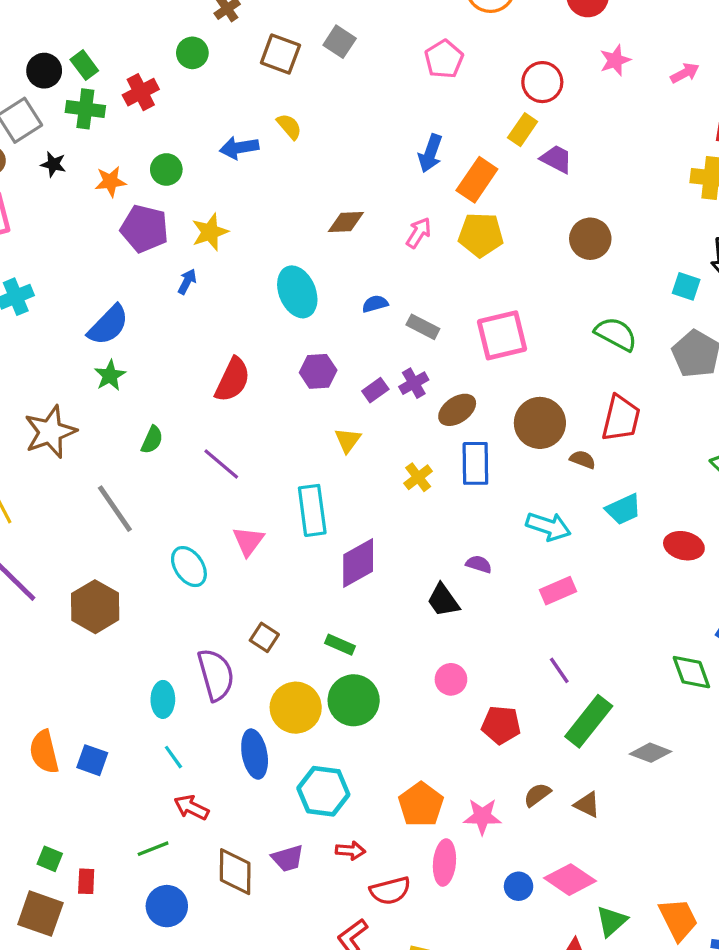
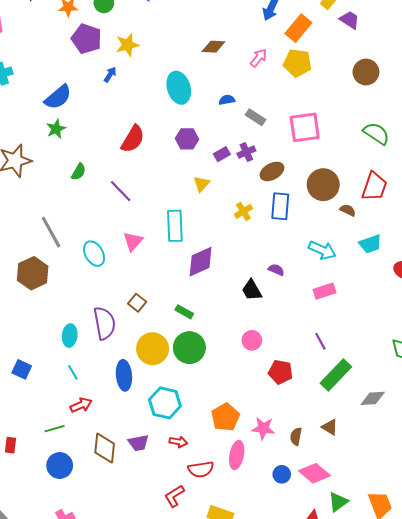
gray line: (115, 509) -> (51, 232), moved
gray diamond: (650, 753) -> (373, 398), turned -30
brown semicircle: (537, 795) -> (296, 436), moved, turned -48
red arrow: (191, 807) -> (81, 405), turned 125

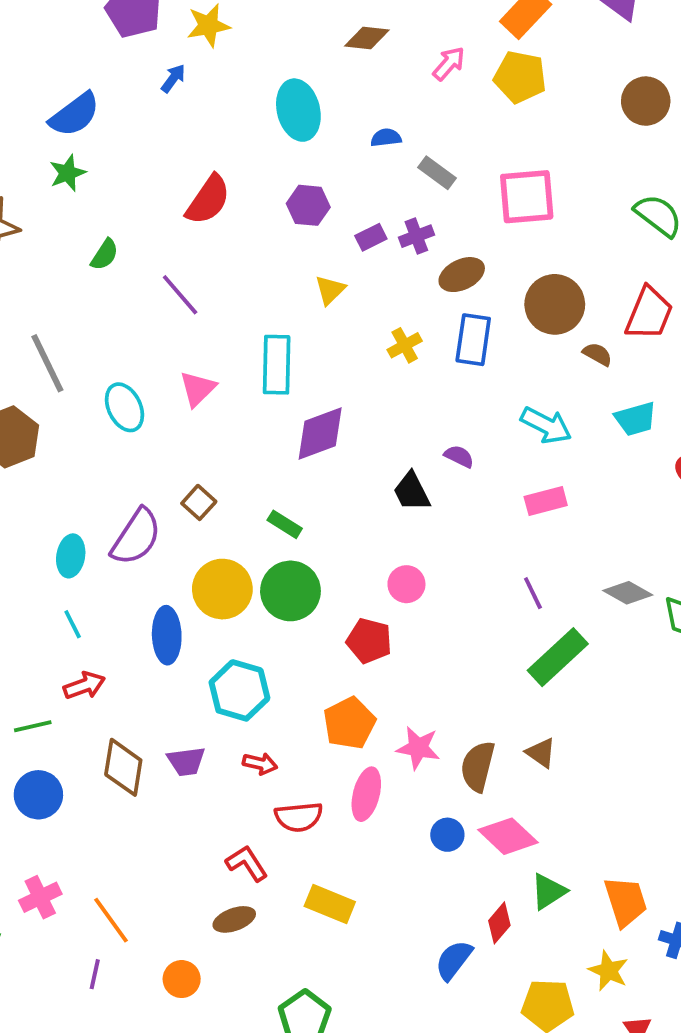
purple semicircle: (104, 323) -> (136, 537), turned 40
red pentagon: (281, 372) -> (369, 641), moved
gray diamond: (373, 398) -> (628, 593), moved, turned 30
brown semicircle: (296, 436) -> (478, 766), size x1.5
red L-shape: (174, 496) -> (247, 863), turned 85

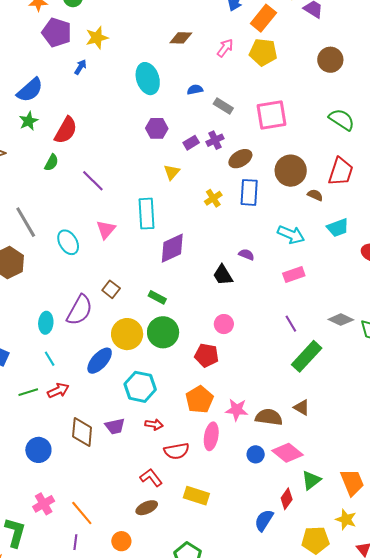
red semicircle: (208, 200) -> (66, 130), moved
blue ellipse: (167, 635) -> (100, 361), turned 48
green line: (33, 726) -> (28, 392), moved
brown semicircle: (478, 766) -> (269, 417), turned 88

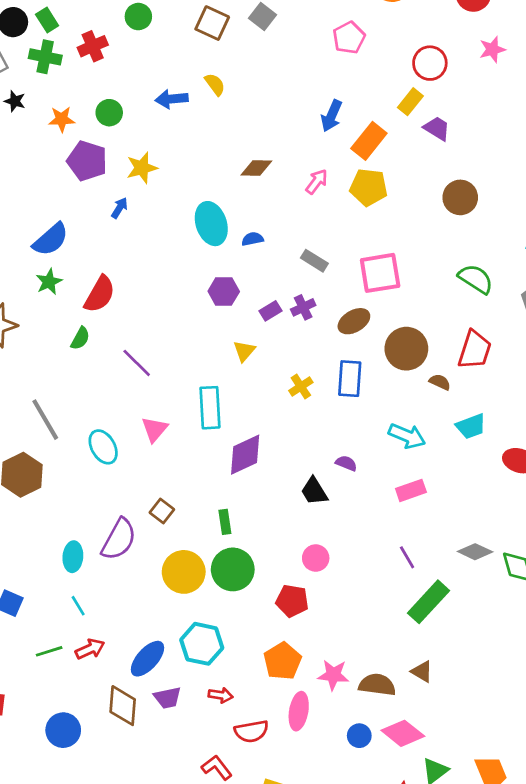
blue semicircle: (195, 90) -> (253, 239), moved
brown ellipse: (240, 159) -> (354, 321), moved
green rectangle: (157, 297) -> (225, 522), turned 54
blue ellipse: (100, 361) -> (147, 659), moved

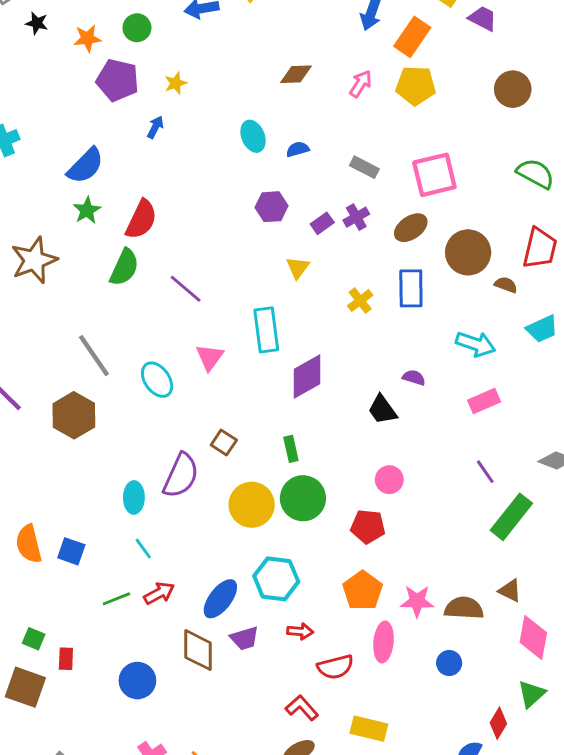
yellow star: (142, 168) -> (176, 83), size x0.7
cyan ellipse: (211, 224) -> (253, 136), size x0.7
green semicircle: (80, 338) -> (124, 267), size x1.5
pink diamond: (403, 733) -> (533, 637), moved, turned 66

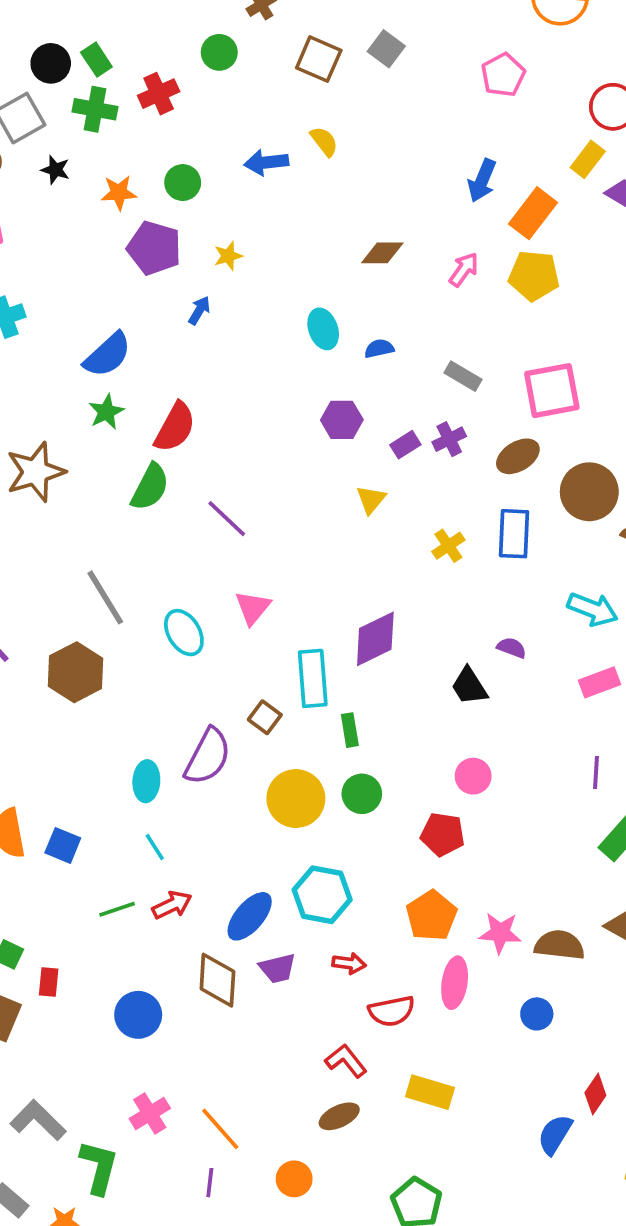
cyan rectangle: (266, 330) -> (313, 678), moved
purple line: (485, 472) -> (596, 773), turned 35
green circle: (303, 498) -> (362, 794), size x0.7

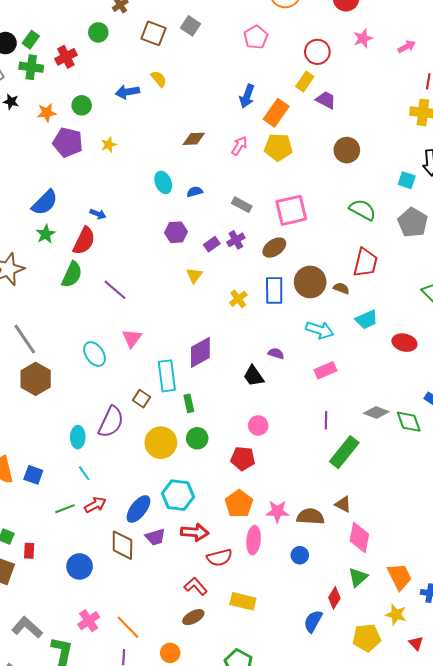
green rectangle: (96, 60) -> (31, 40), turned 72
blue arrow: (199, 310) -> (98, 214), moved, turned 84
brown circle: (589, 492) -> (310, 282), moved
gray line: (105, 597) -> (25, 339), moved
red arrow: (349, 963) -> (195, 532), size x1.5

